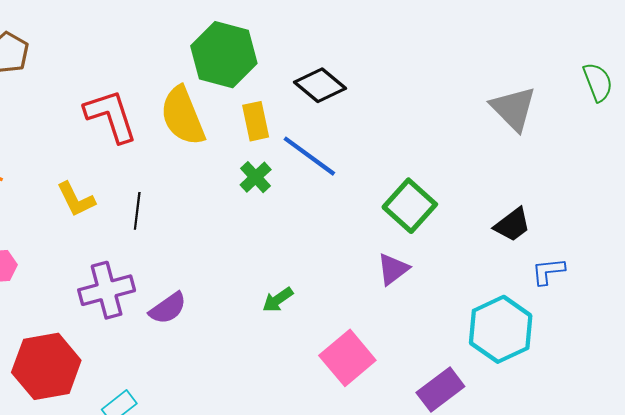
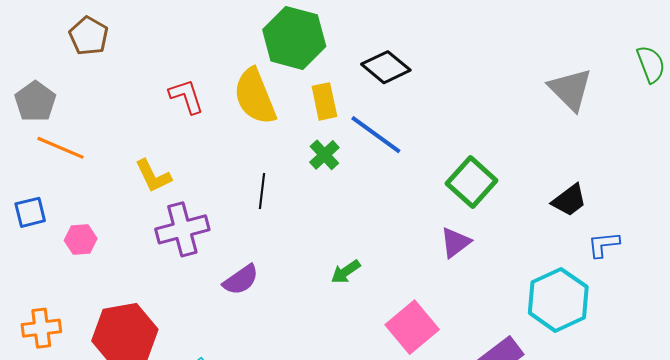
red L-shape: (111, 116) -> (186, 96), size x0.7
black line: (137, 211) -> (262, 191), moved
purple cross: (107, 290) -> (182, 229), moved

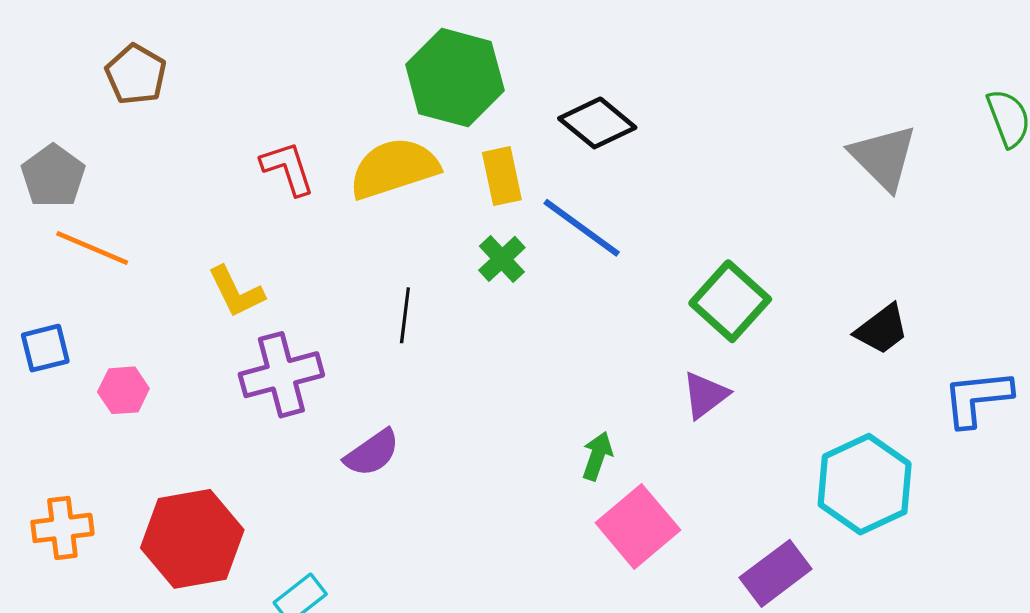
yellow semicircle: (255, 96) -> (394, 168), turned 94
blue L-shape: (604, 244) -> (977, 398), moved, size x1.4
green arrow: (346, 272) -> (597, 456), moved, turned 144

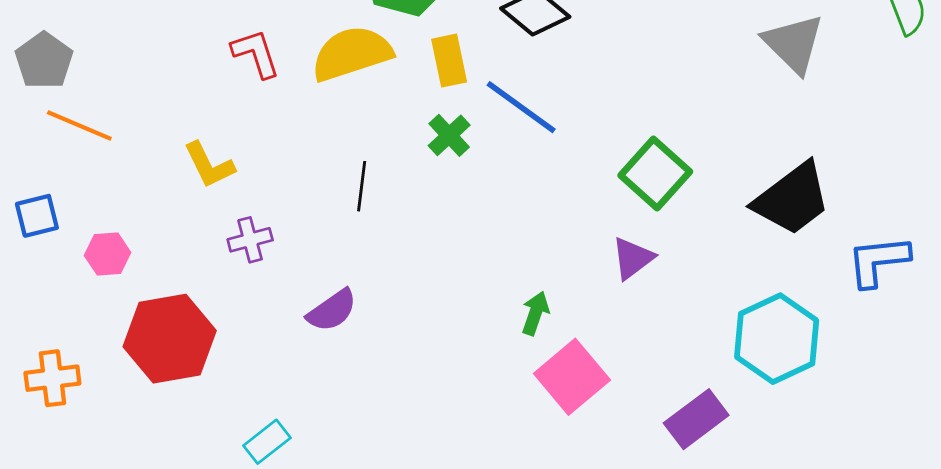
black trapezoid: (882, 329) -> (792, 199), size x1.6
purple cross: (281, 375) -> (250, 240), size x0.6
red hexagon: (192, 539) -> (170, 339), moved

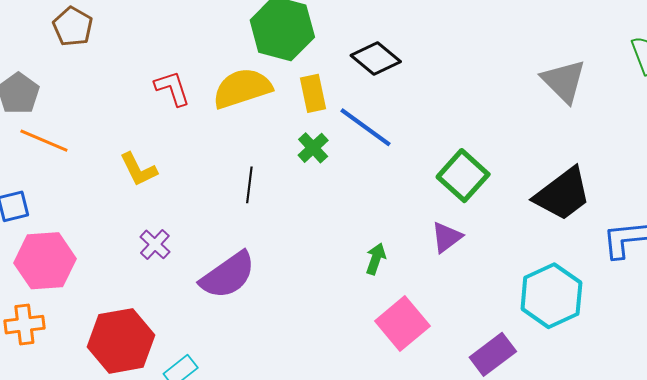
purple cross: (250, 240) -> (155, 244), moved, turned -32
pink hexagon: (108, 254) -> (45, 261), moved, size x1.8
purple semicircle: (332, 310) -> (228, 275), size x1.5
green arrow: (535, 313) -> (376, 259), moved
red hexagon: (170, 339) -> (121, 341), moved

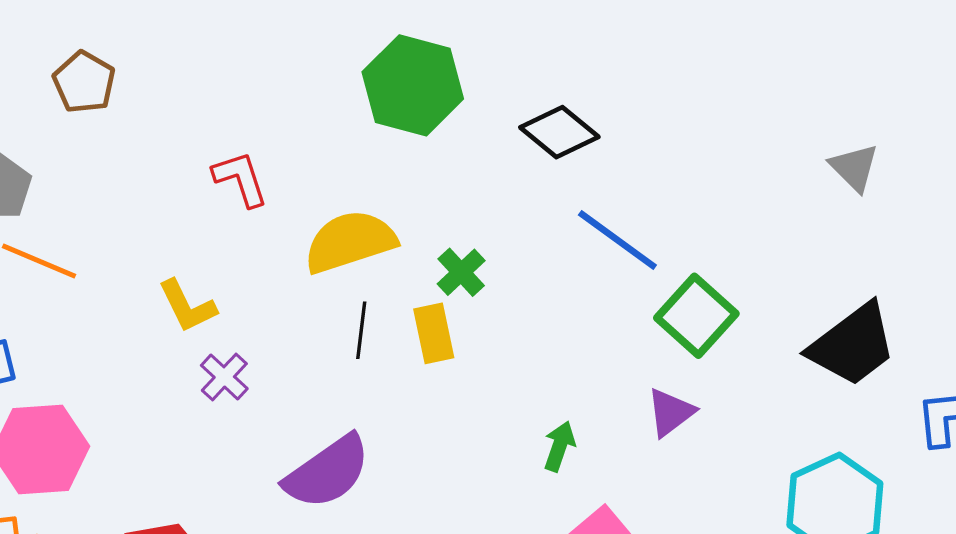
gray triangle: (564, 81) -> (854, 168), size x0.7
yellow semicircle: (242, 88) -> (350, 242), moved
yellow rectangle: (313, 93) -> (434, 333), moved
blue line: (365, 127) -> (617, 240), moved
purple cross: (155, 244) -> (224, 377), moved

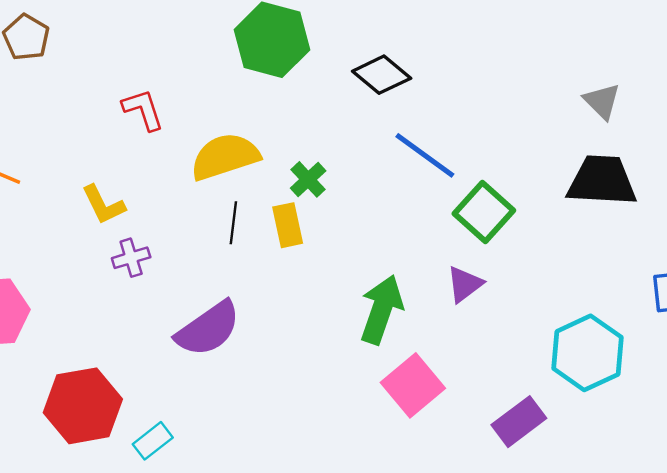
black trapezoid: (853, 345) -> (602, 181), moved, turned -140
purple cross: (224, 377) -> (131, 258), turned 30
green arrow: (559, 446) -> (382, 310), size x1.8

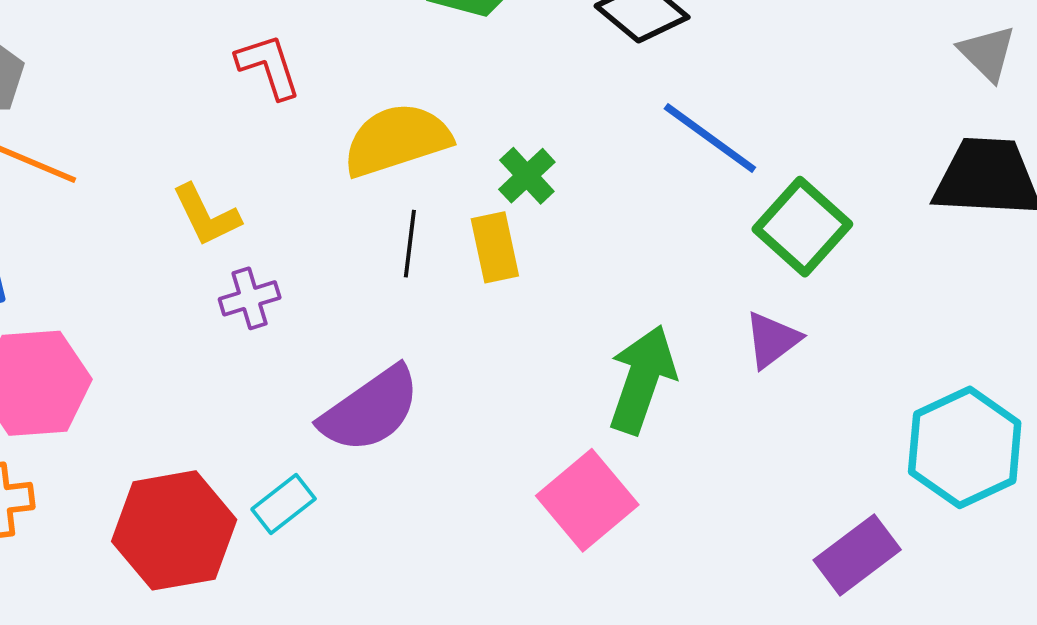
pink square: (413, 385) -> (587, 500), moved
cyan rectangle: (153, 441) -> (284, 504), moved

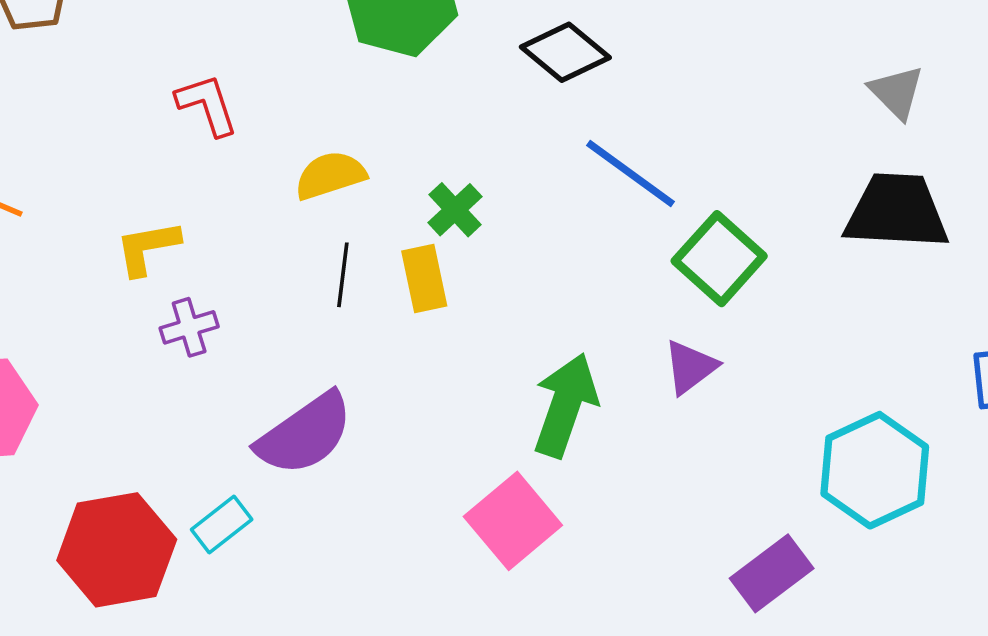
yellow semicircle: (397, 140) -> (330, 175), size x0.7
yellow L-shape: (206, 215) -> (147, 248), turned 106

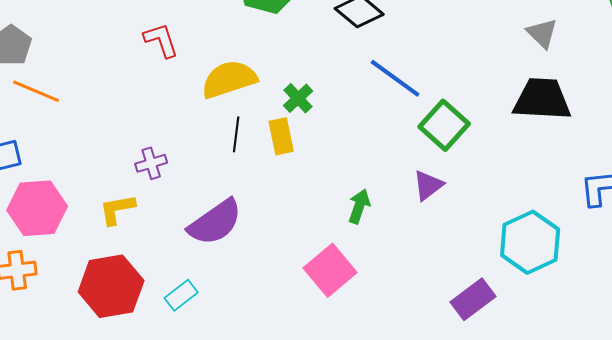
yellow semicircle: (330, 175) -> (229, 79), size x1.4
yellow L-shape: (147, 248) -> (117, 209), moved
green arrow: (565, 405) -> (359, 206), size x0.6
cyan rectangle: (222, 525) -> (181, 295), moved

